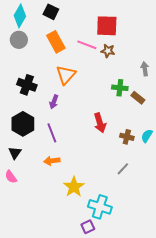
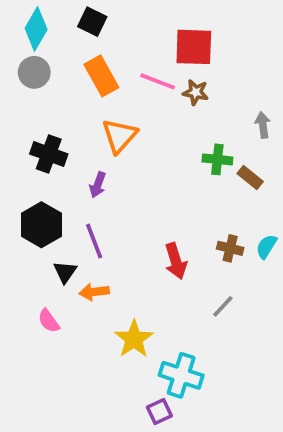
red arrow: (100, 123) -> (176, 261), moved
black triangle: (15, 153) -> (65, 272), moved
pink semicircle: (11, 177) -> (49, 321), moved

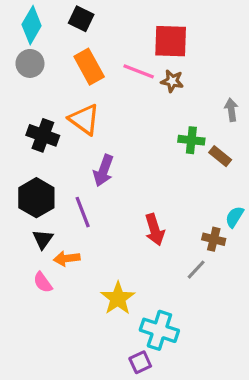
orange triangle: (119, 136) -> (84, 119), moved, turned -36
purple arrow: (98, 185) -> (103, 171), moved, size x1.4
brown cross: (230, 248) -> (214, 239), moved
black triangle: (65, 272) -> (43, 239), moved
orange arrow: (94, 292) -> (67, 258), moved

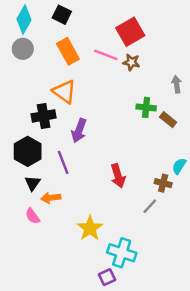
red square: (171, 41) -> (130, 32), turned -32
black cross: (43, 135) -> (44, 116), moved, turned -30

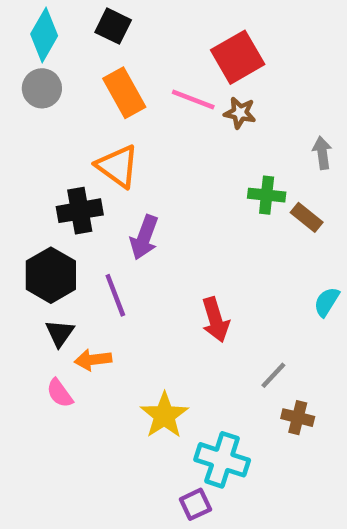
brown cross: (163, 183) -> (298, 418), moved

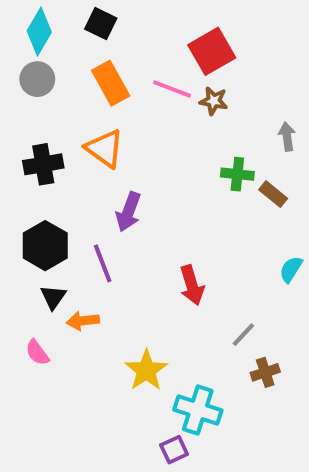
black cross: (80, 211) -> (43, 164), moved
pink semicircle: (60, 393) -> (37, 353), moved
brown cross: (298, 418) -> (265, 372), turned -32

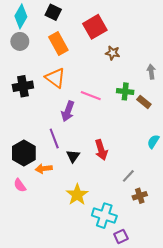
red square: (212, 51) -> (95, 27), moved
pink line: (172, 89) -> (91, 96), moved
black hexagon: (45, 246) -> (24, 153), moved
black triangle: (53, 297) -> (73, 156), moved
purple square: (174, 450) -> (121, 236), moved

